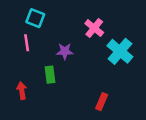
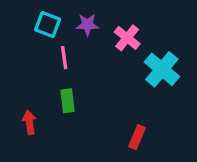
pink line: (27, 43) -> (64, 58), moved
purple star: (65, 51) -> (87, 25), moved

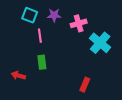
pink cross: (127, 38) -> (79, 23), turned 35
red arrow: (29, 122) -> (18, 75), turned -64

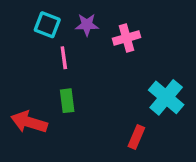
cyan cross: (100, 43) -> (166, 97), moved
red arrow: (18, 75) -> (29, 122), size x1.5

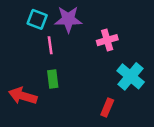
purple star: (87, 25) -> (68, 19), size x1.5
pink cross: (126, 38) -> (107, 40), moved

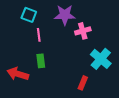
purple star: (68, 19) -> (65, 15), moved

